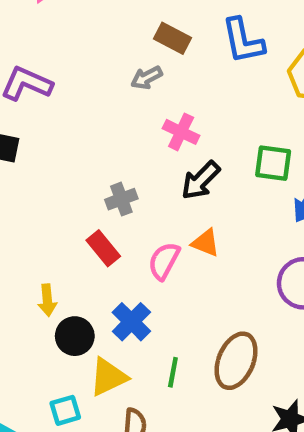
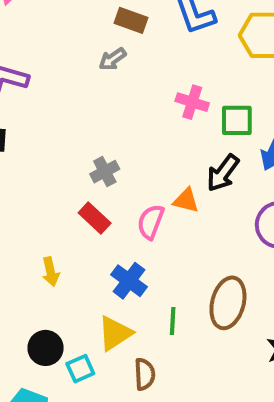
pink cross: (181, 132) -> (192, 102), moved
black arrow: (201, 180) -> (223, 173), moved
black circle: (75, 336) -> (46, 348), moved

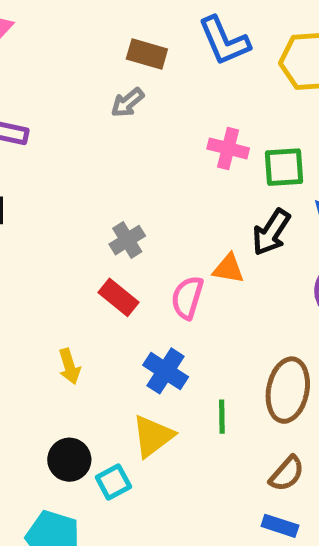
brown semicircle: (145, 374) -> (287, 474), moved, turned 48

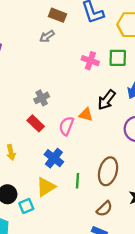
green square: (284, 167) -> (118, 58), moved

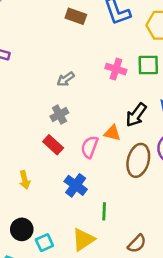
gray arrow: (47, 36) -> (66, 79), moved
brown ellipse: (108, 171) -> (138, 160), moved
yellow triangle: (46, 187) -> (83, 240), moved

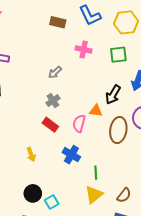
pink cross: (116, 69) -> (84, 49), moved
yellow triangle: (83, 240) -> (94, 195), moved

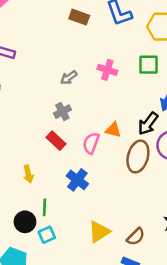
pink cross: (84, 49) -> (107, 70), moved
black arrow: (113, 95) -> (148, 124), moved
green line: (96, 173) -> (45, 207), moved

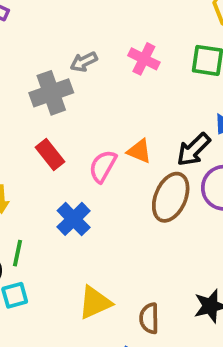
gray cross: (62, 112) -> (51, 93), moved, size x1.5
brown semicircle: (136, 237) -> (149, 318), turned 126

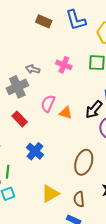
gray arrow: (84, 62) -> (33, 69), turned 48
pink semicircle: (103, 166) -> (48, 104), moved
brown ellipse: (171, 197) -> (84, 162), moved

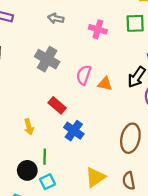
gray arrow: (33, 69) -> (56, 18), moved
gray cross: (17, 87) -> (47, 59), turned -30
red rectangle: (20, 119) -> (57, 105), moved

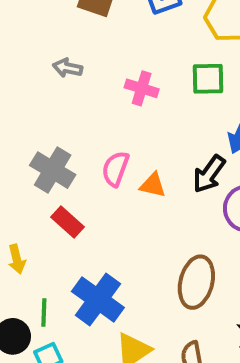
gray cross: (47, 59) -> (53, 170), moved
blue cross: (74, 131) -> (98, 299), moved, size x1.4

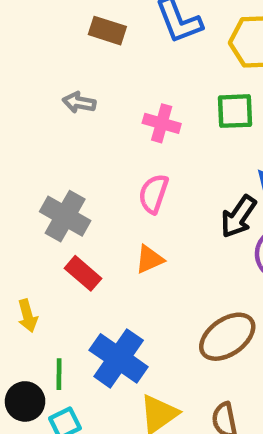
pink semicircle: (115, 169) -> (153, 194), moved
orange triangle: (153, 185) -> (149, 259), moved, turned -36
brown ellipse: (196, 282) -> (227, 337), turned 42

